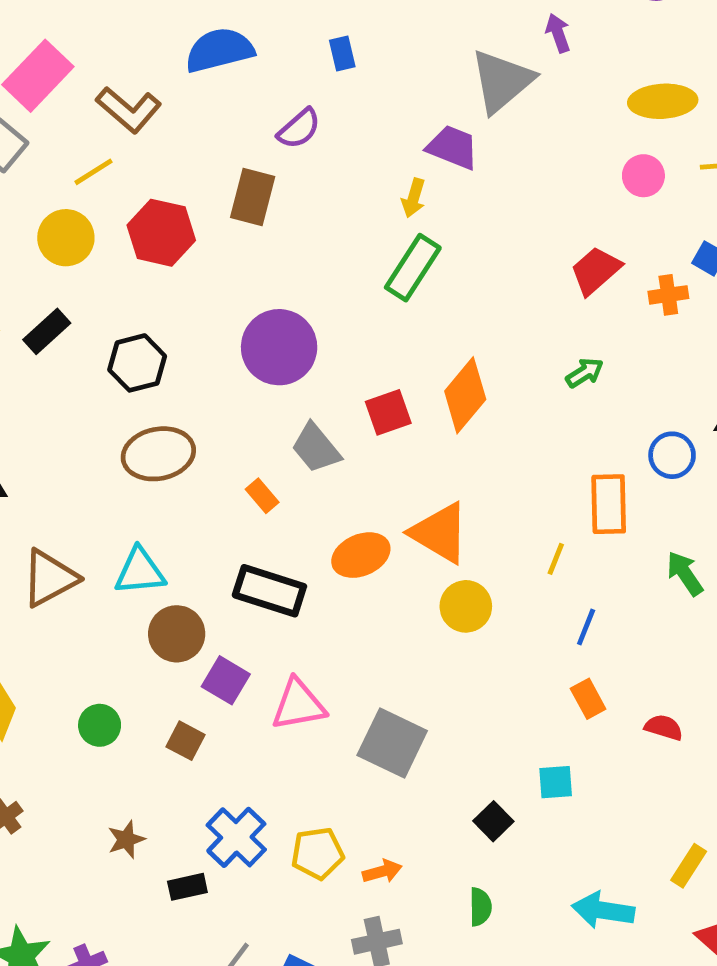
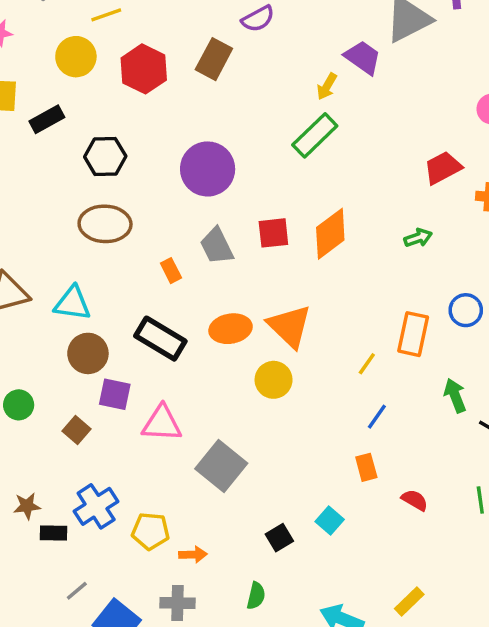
yellow circle: (466, 606) -> (274, 380), moved
purple square: (226, 680) -> (115, 394), turned -32
cyan square: (556, 782) -> (330, 521), turned 32
brown star: (126, 839) -> (27, 506), moved

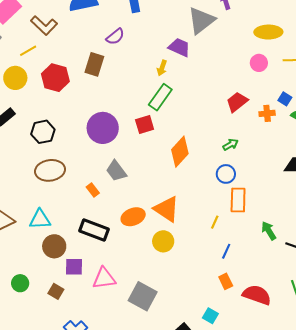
red square: (273, 233) -> (145, 124), moved
blue circle: (466, 310) -> (226, 174), moved
red semicircle: (415, 500) -> (257, 295), size x1.8

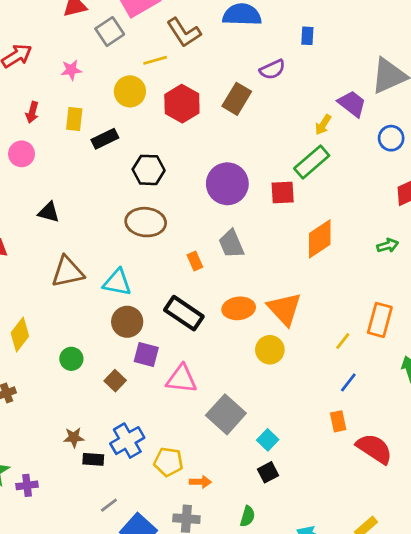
blue circle: (226, 174) -> (391, 138), moved
cyan square: (210, 316) -> (268, 440), moved

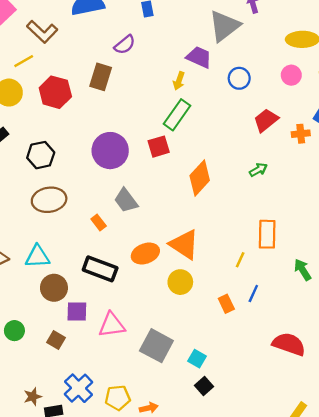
orange rectangle: (338, 421) -> (226, 304), moved

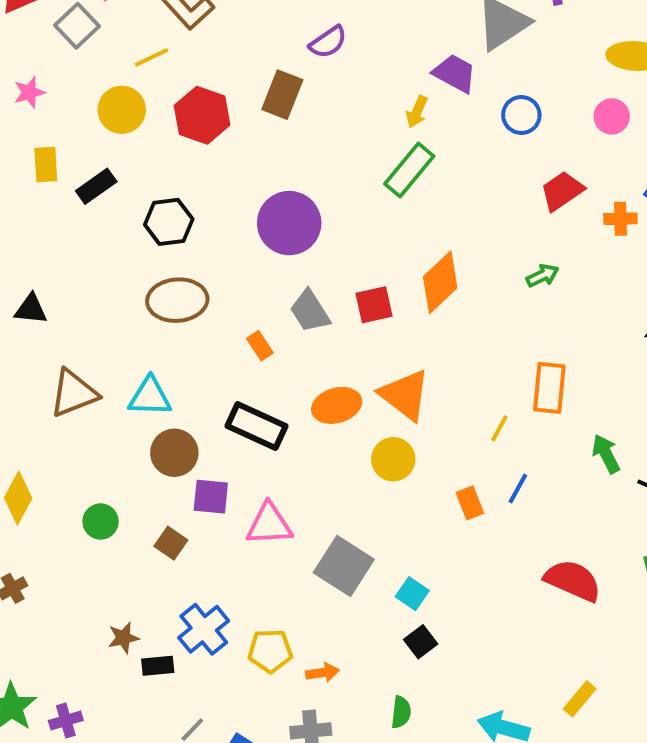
red square: (159, 147) -> (374, 305), moved

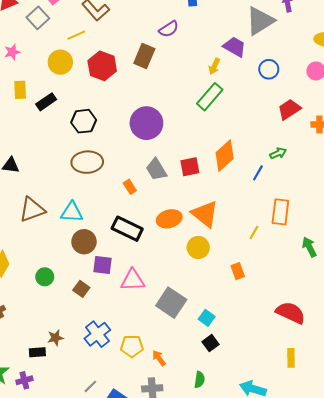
blue line: (518, 488) -> (258, 173), moved
black rectangle: (158, 666) -> (37, 352), moved
orange arrow: (322, 673) -> (159, 358), turned -119
yellow rectangle: (580, 699) -> (291, 358), moved, turned -42

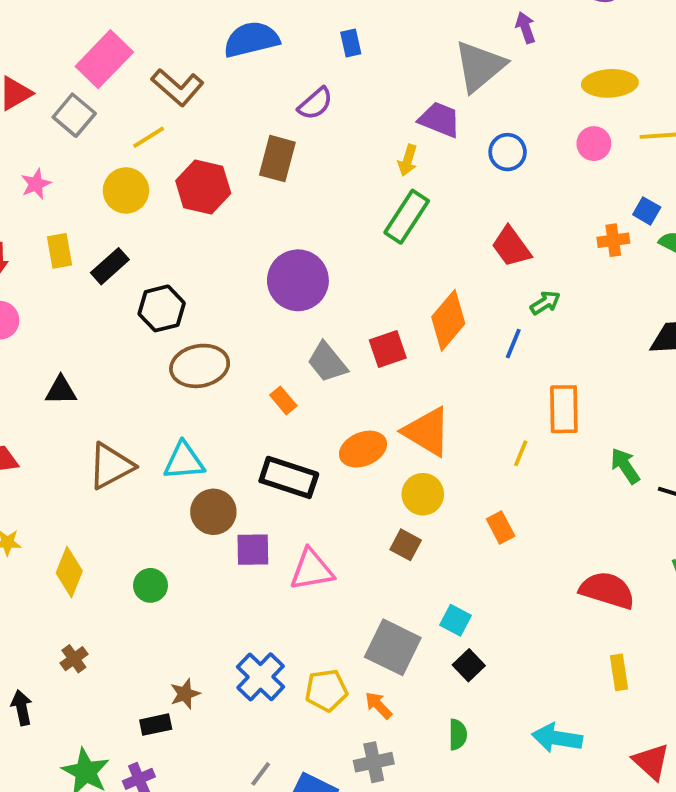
red trapezoid: (289, 109) -> (511, 247), moved, turned -85
black hexagon: (84, 121) -> (162, 308), moved
brown square: (81, 289) -> (406, 545), moved
gray square: (171, 303) -> (393, 647), moved

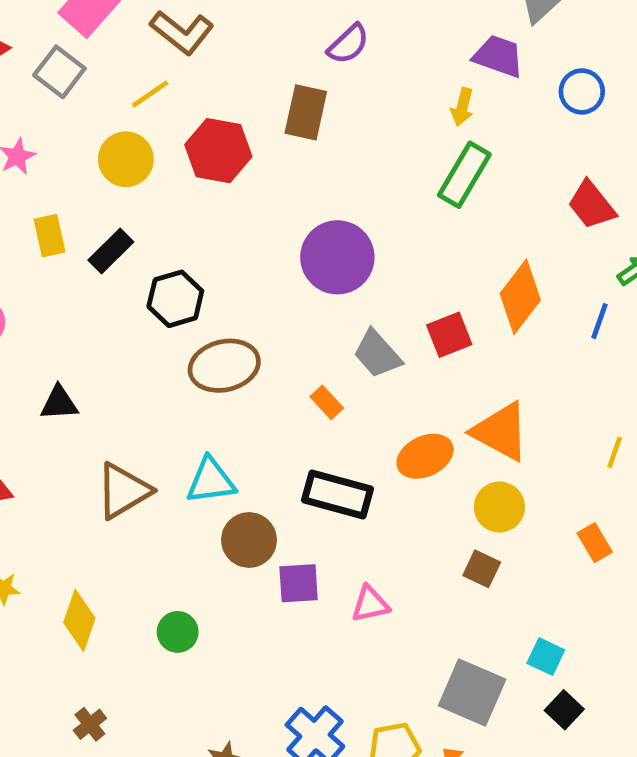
pink triangle: (312, 570) -> (370, 604), size x0.7

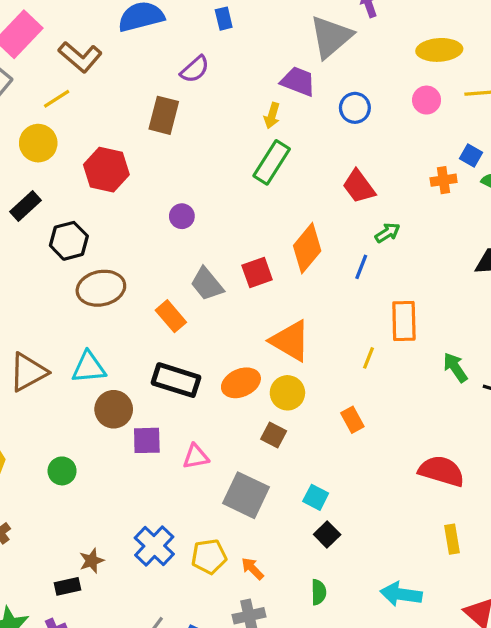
red hexagon: (218, 151) -> (106, 170), moved
purple circle: (337, 257) -> (182, 216), size x0.5
orange rectangle: (327, 402) -> (171, 316), size x1.4
orange ellipse: (425, 456) -> (241, 383), moved
gray square: (472, 693) -> (246, 495), moved

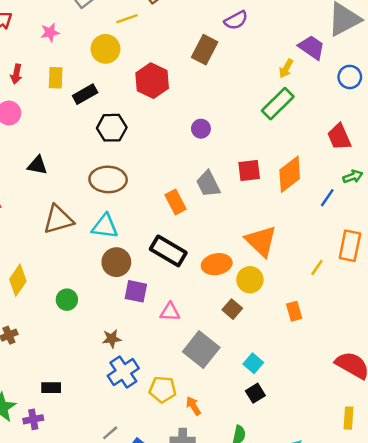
red square: (257, 272) -> (249, 170), moved
brown ellipse: (101, 288) -> (108, 179), moved
brown star: (92, 561) -> (112, 339), moved

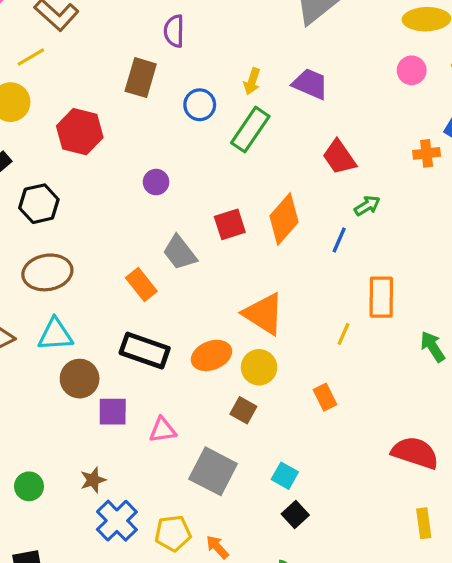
purple semicircle: (236, 20) -> (174, 31), turned 130
purple trapezoid: (312, 47) -> (310, 84), moved
blue circle: (350, 77) -> (200, 105), moved
green circle: (67, 300) -> (29, 486), moved

